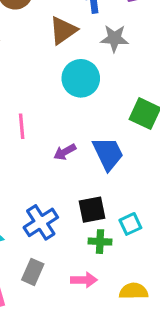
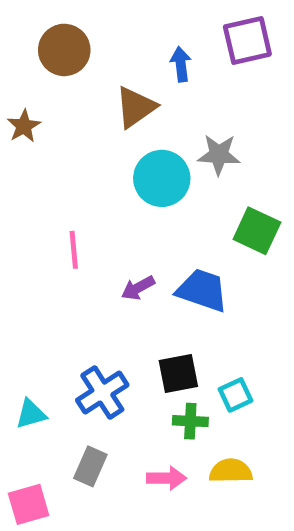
gray star: (114, 38) -> (219, 155), moved
blue trapezoid: (108, 154) -> (202, 290), turned -45
yellow semicircle: (134, 291) -> (231, 471), moved

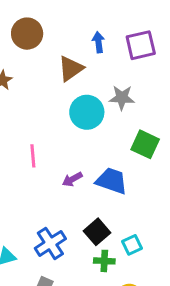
purple square: (247, 40) -> (141, 45), moved
black square: (178, 374) -> (97, 232), turned -30

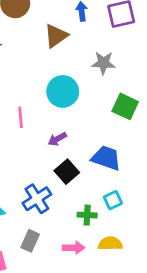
cyan circle: (87, 112) -> (63, 91), moved
blue trapezoid: (112, 181) -> (106, 158), moved
black square: (97, 232) -> (67, 172), moved

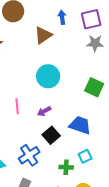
gray star: (103, 63) -> (95, 43), moved
pink line: (21, 117) -> (17, 106), moved

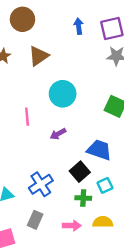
brown triangle: (43, 35) -> (39, 56), moved
pink line: (17, 106) -> (27, 117), moved
black square: (51, 135) -> (80, 172), moved

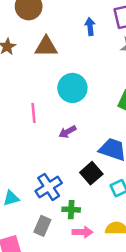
blue arrow: (79, 26) -> (90, 27), moved
brown triangle: (39, 56) -> (46, 47), turned 35
green cross: (83, 198) -> (71, 210), moved

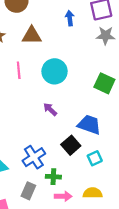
pink line: (34, 113) -> (19, 70), moved
purple arrow: (67, 132) -> (50, 109), turned 72

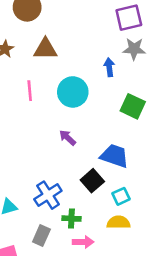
blue arrow: (70, 18) -> (109, 67), moved
yellow semicircle: (93, 193) -> (118, 222), moved

